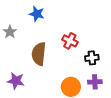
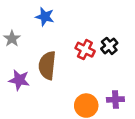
black cross: (92, 58) -> (109, 46), moved, turned -32
purple star: (16, 81) -> (19, 80), moved

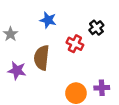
blue star: (45, 17) -> (48, 20), moved
black cross: (109, 46) -> (96, 28), moved

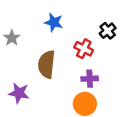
purple star: (17, 71) -> (19, 93), moved
purple cross: (102, 88) -> (90, 79), moved

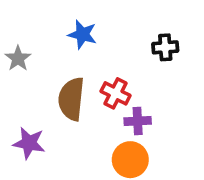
black cross: (108, 31) -> (165, 47), turned 35
red cross: (84, 49) -> (116, 93), moved

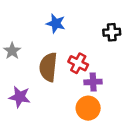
gray star: (18, 58) -> (12, 51), moved

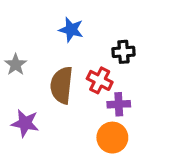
black cross: (112, 32) -> (123, 52), moved

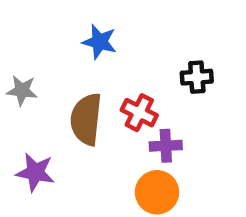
black cross: (123, 52) -> (197, 77), moved
gray star: (16, 65) -> (22, 90), turned -30

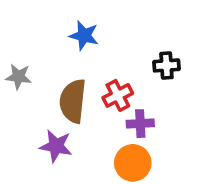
red cross: (139, 113) -> (118, 95), turned 36
purple star: (35, 172) -> (56, 146), moved

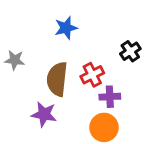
blue star: (84, 36) -> (66, 28), turned -30
black cross: (166, 65) -> (130, 51), turned -30

